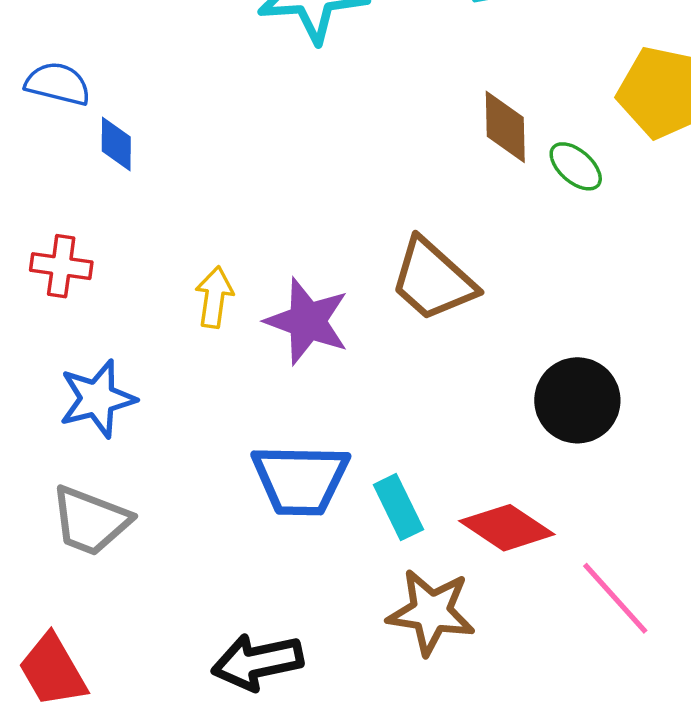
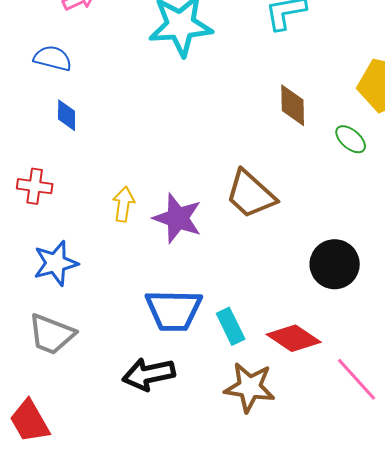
blue semicircle: (58, 84) -> (53, 58), moved
green ellipse: (576, 166) -> (351, 139), moved
black arrow: (257, 662) -> (149, 374), moved

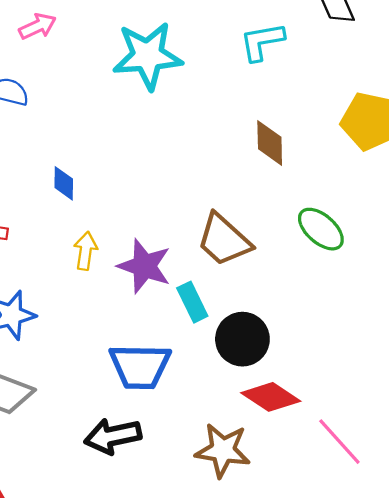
blue diamond: (67, 115) -> (64, 183), moved
green ellipse: (351, 139) -> (321, 229), moved, size x1.4
black circle: (335, 264) -> (242, 339), moved
cyan rectangle: (231, 326) -> (192, 302), moved

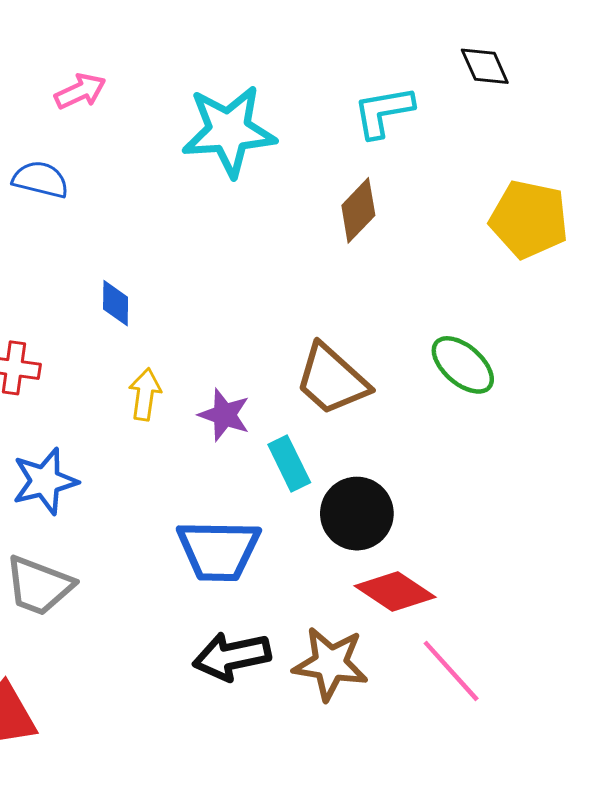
brown diamond: (270, 143) -> (358, 210), moved, turned 45
purple star: (144, 266) -> (224, 415), size x0.7
black arrow: (113, 436) -> (232, 656), moved
pink line: (339, 442) -> (451, 671), moved

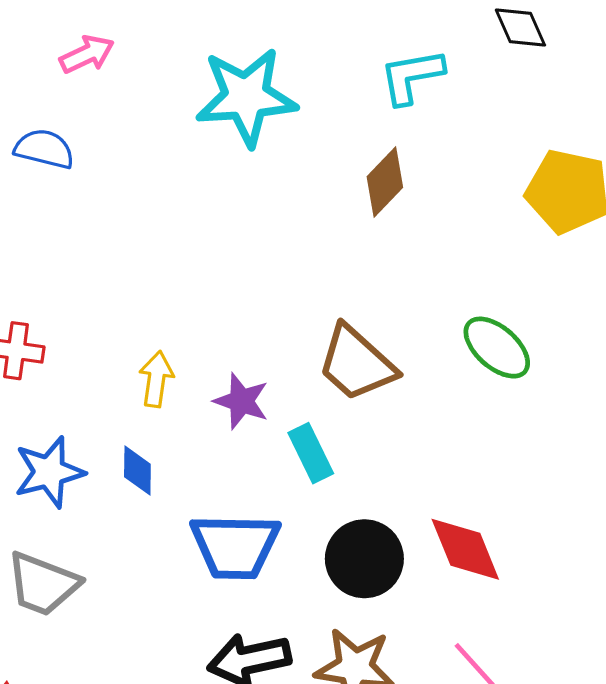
blue diamond: (116, 303) -> (137, 470), moved
black circle: (357, 514) -> (364, 559), moved
red diamond: (395, 592) -> (465, 549), moved, turned 34

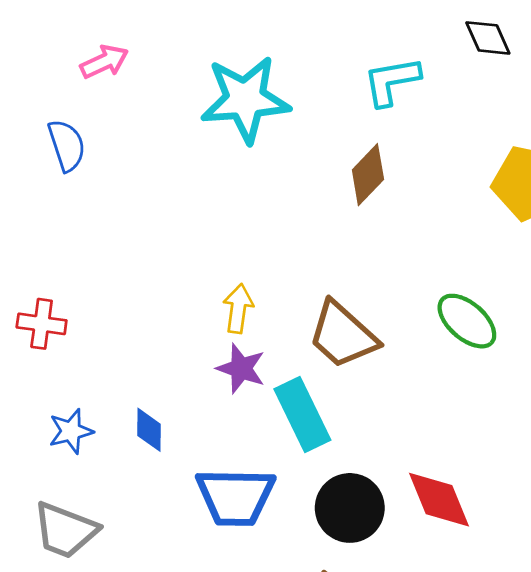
blue semicircle: (44, 149) -> (67, 145), turned 58
yellow arrow: (156, 379) -> (238, 309), moved
cyan rectangle: (311, 453) -> (302, 415), size x1.4
blue star: (49, 472) -> (71, 431), size x0.7

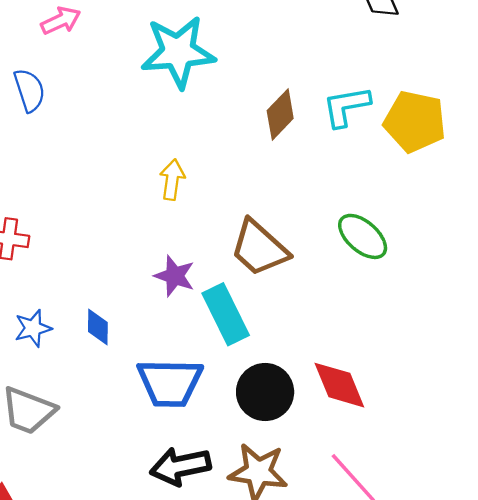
cyan L-shape: (392, 81) -> (346, 106), moved
yellow arrow: (238, 309) -> (172, 180), moved

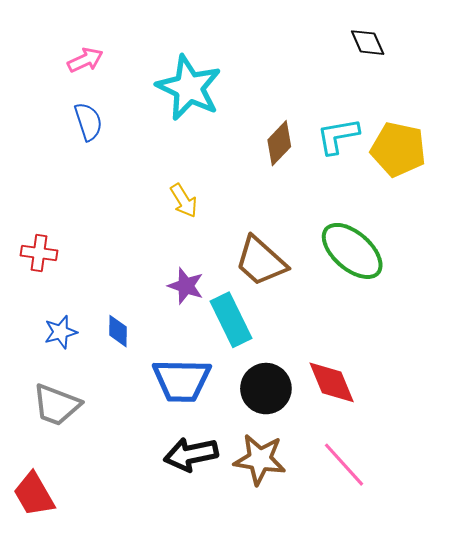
cyan star: (178, 52) -> (189, 88), turned 30
blue semicircle: (29, 90) -> (88, 122), moved
yellow arrow: (172, 180) -> (184, 201), turned 140
green ellipse: (363, 236) -> (352, 251), size x1.4

